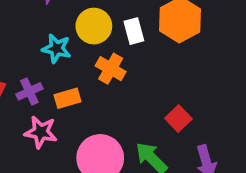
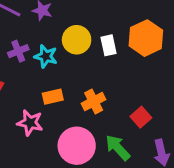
orange cross: (111, 69) -> (94, 101), moved, turned 30
purple cross: (29, 91) -> (18, 51), moved

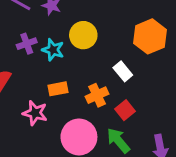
white rectangle: (108, 45) -> (123, 71), moved, turned -30
red square: (141, 117) -> (125, 110), moved

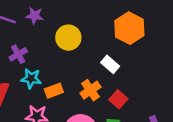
cyan star: (53, 50) -> (31, 79), moved

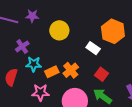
orange hexagon: (129, 28) -> (113, 31), moved
orange cross: (90, 90) -> (71, 70), moved

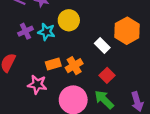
cyan star: (34, 64) -> (46, 32), moved

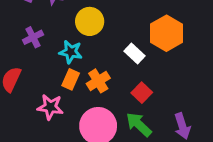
cyan star: (46, 32) -> (71, 52), moved
orange rectangle: (53, 64) -> (71, 79), turned -48

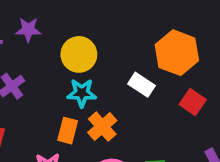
cyan star: (71, 52) -> (82, 93), moved
red square: (142, 93) -> (193, 102), moved

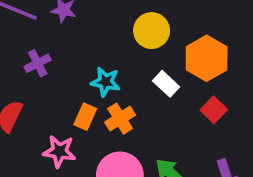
yellow circle: (79, 54) -> (152, 31), moved

